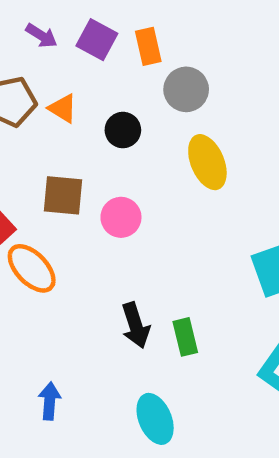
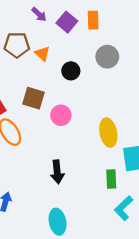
orange rectangle: (148, 46) -> (93, 20), moved
yellow ellipse: (207, 162) -> (108, 133), moved
green rectangle: (185, 337) -> (111, 179), moved

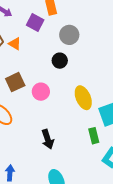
purple square: (67, 22) -> (35, 23), moved
black circle: (71, 71) -> (60, 61), moved
brown square: (34, 98) -> (15, 82), turned -30

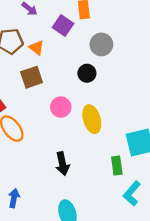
brown square: (15, 82) -> (32, 77), moved
yellow ellipse: (83, 98) -> (92, 119), moved

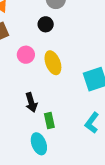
green rectangle: (117, 166) -> (49, 120), moved

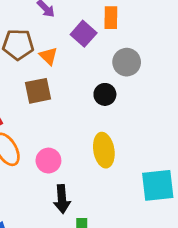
pink circle: (26, 55) -> (48, 161), moved

